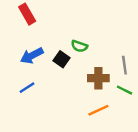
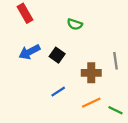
green semicircle: (79, 46) -> (75, 24), moved
blue line: (27, 88) -> (58, 92), moved
green line: (124, 90) -> (116, 110), moved

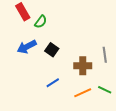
green semicircle: (75, 24) -> (41, 22), moved, turned -72
green line: (116, 110) -> (105, 90), moved

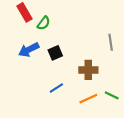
black square: (52, 50) -> (55, 53), turned 32
gray line: (105, 55) -> (111, 42), moved

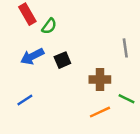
blue line: (56, 88) -> (25, 100), moved
green line: (112, 95) -> (126, 99), moved

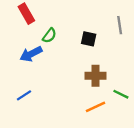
green semicircle: (49, 26) -> (49, 36), moved
gray line: (125, 48) -> (120, 25), moved
black square: (62, 60) -> (89, 39), moved, turned 35

